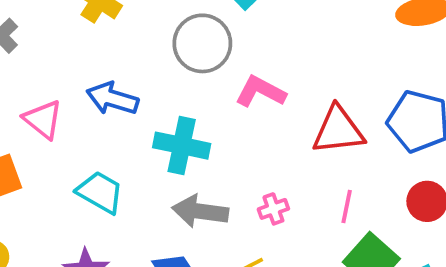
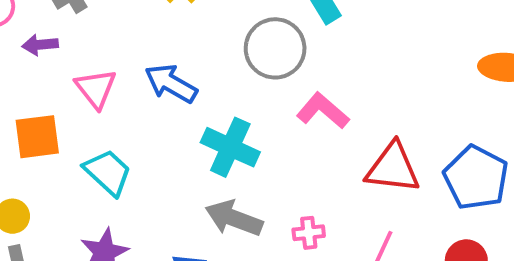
cyan trapezoid: (100, 192) -> (108, 172), moved

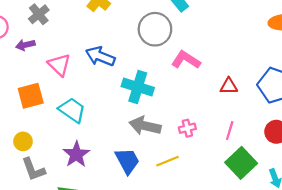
red triangle: (393, 168) -> (229, 86), size x0.6

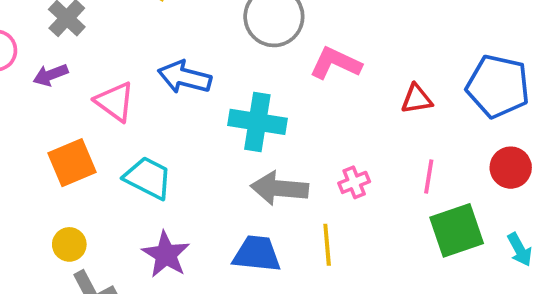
blue trapezoid: (127, 161) -> (257, 254), turned -48
yellow line: (167, 161) -> (327, 245), turned -65
green square: (241, 163) -> (457, 230), turned 32

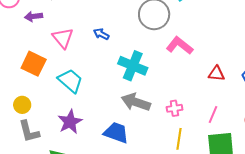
blue arrow: (185, 77) -> (101, 34), size x0.6
orange square: (72, 163) -> (34, 64), turned 35
yellow line: (327, 245) -> (179, 139), moved

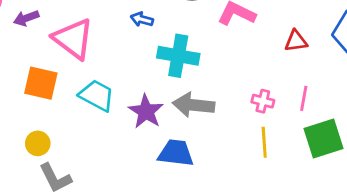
blue arrow: (101, 34) -> (142, 19), moved
pink triangle: (63, 38) -> (73, 39), size x1.4
pink cross: (174, 108) -> (263, 101), moved, turned 35
purple star: (70, 122) -> (146, 111), moved

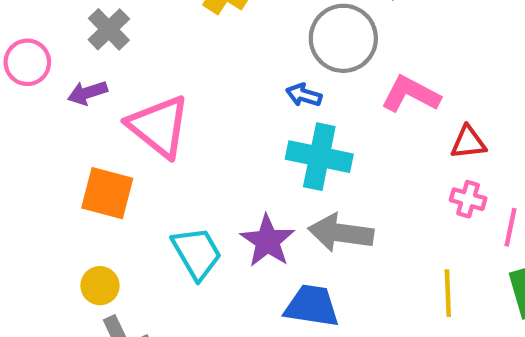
blue arrow: (142, 19) -> (304, 95), moved
red triangle: (296, 41) -> (468, 142), moved
cyan trapezoid: (97, 95) -> (197, 253), moved, turned 30
pink cross: (263, 101) -> (468, 199), moved

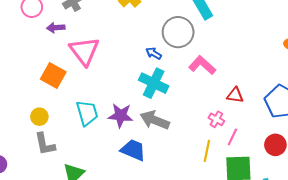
red triangle: (468, 142) -> (235, 95), moved
purple star: (267, 241) -> (121, 115), turned 30
yellow line: (448, 293) -> (207, 151), moved

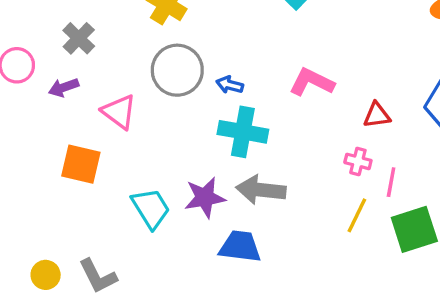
gray circle: (178, 32) -> (177, 70), moved
pink triangle: (84, 51) -> (119, 112), size x0.7
yellow circle: (39, 117) -> (46, 275), moved
yellow line: (207, 151) -> (357, 215), turned 30

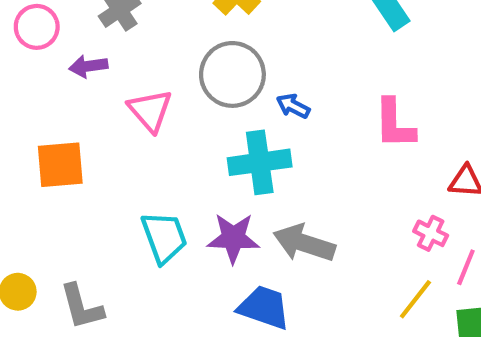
pink L-shape: (312, 82) -> (394, 124), turned -129
cyan cross: (243, 132) -> (260, 162), moved, turned -30
orange square: (81, 164) -> (60, 165), moved, turned -30

